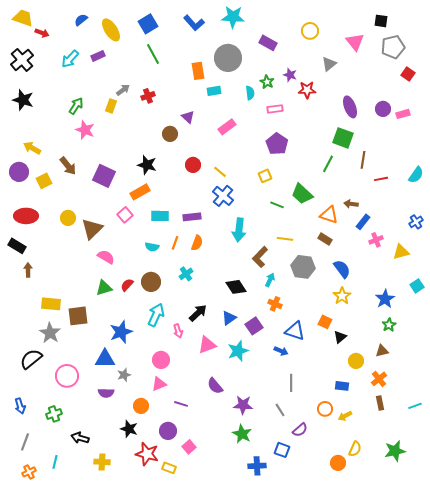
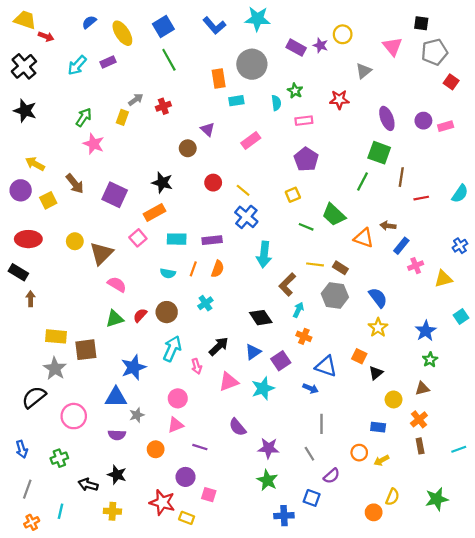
purple star: (290, 75) -> (320, 45), moved
brown rectangle: (325, 239) -> (340, 268), moved
black star: (129, 429) -> (117, 475), moved
pink square: (189, 447) -> (209, 495), turned -32

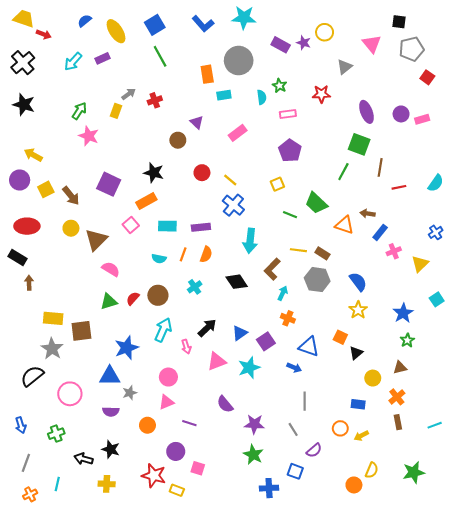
brown arrow: (75, 184) -> (71, 196), moved
yellow triangle: (443, 279) -> (420, 264), turned -30
black diamond: (261, 318) -> (237, 282), moved

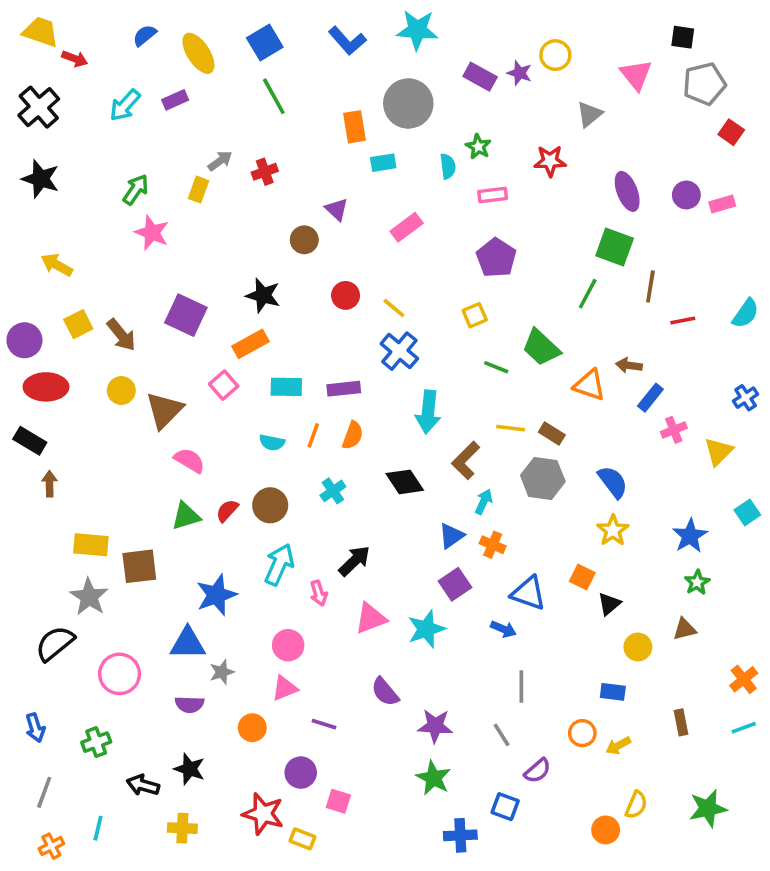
purple circle: (20, 180) -> (24, 340), moved
blue triangle: (240, 333) -> (451, 536), moved
orange cross: (397, 397) -> (744, 679), moved

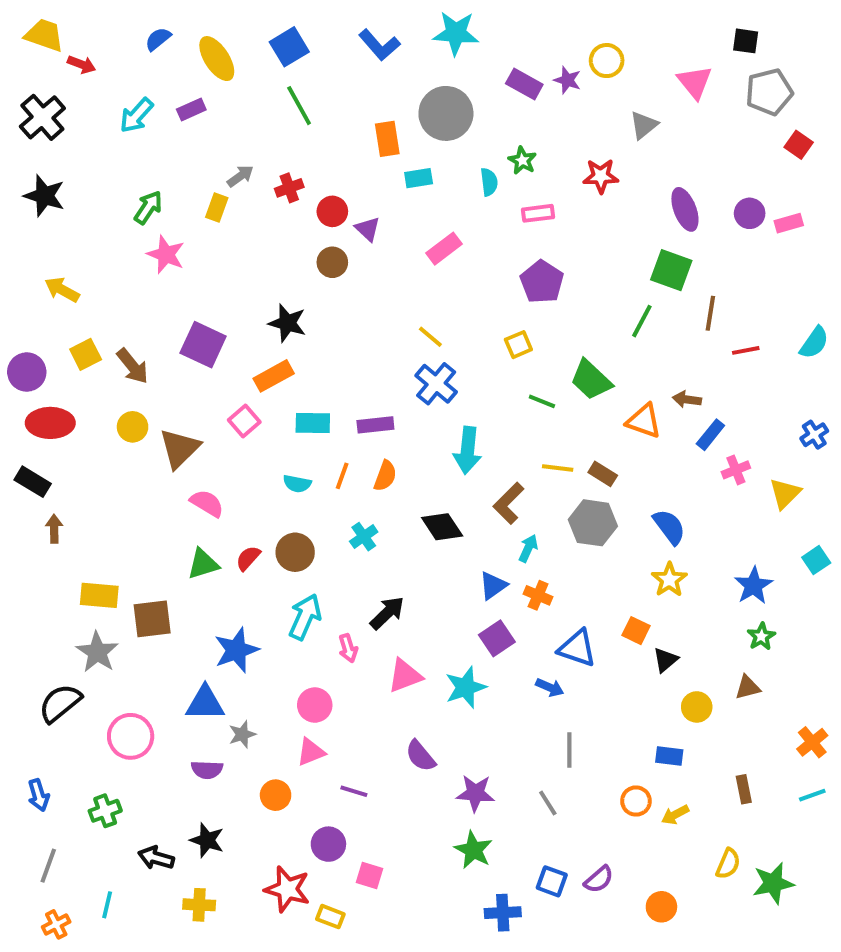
red circle: (346, 295) -> (332, 211), moved
purple semicircle: (537, 771) -> (599, 879), moved
yellow semicircle: (636, 805) -> (728, 864), moved

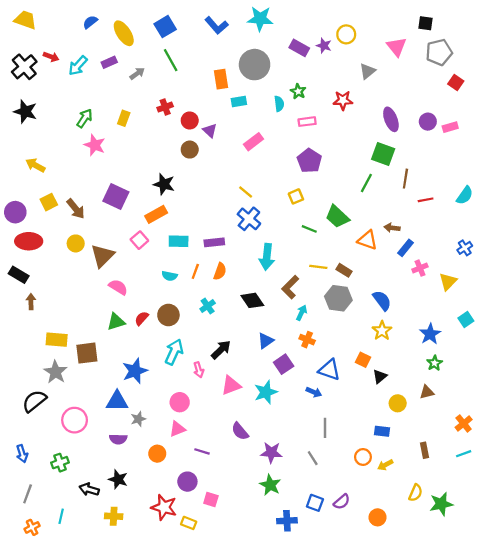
red arrow: (82, 64) -> (51, 57), moved
gray arrow: (240, 176) -> (137, 74), moved
blue triangle: (493, 586) -> (266, 341), moved

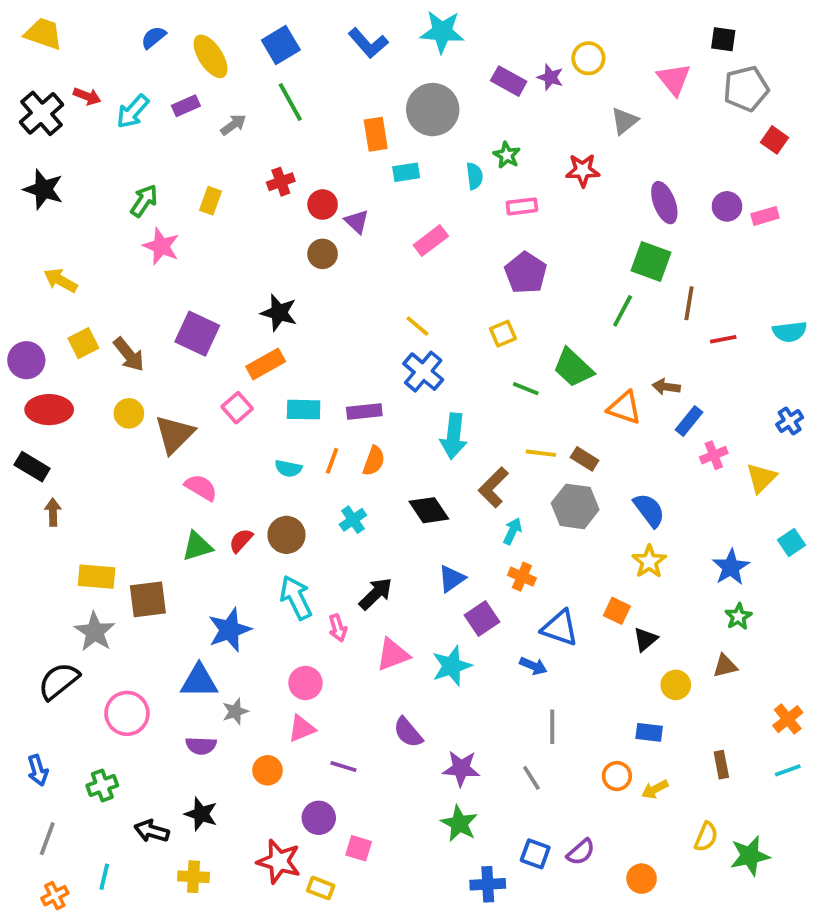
cyan semicircle: (465, 195) -> (790, 332), turned 48
cyan arrow: (174, 352) -> (296, 598), turned -50

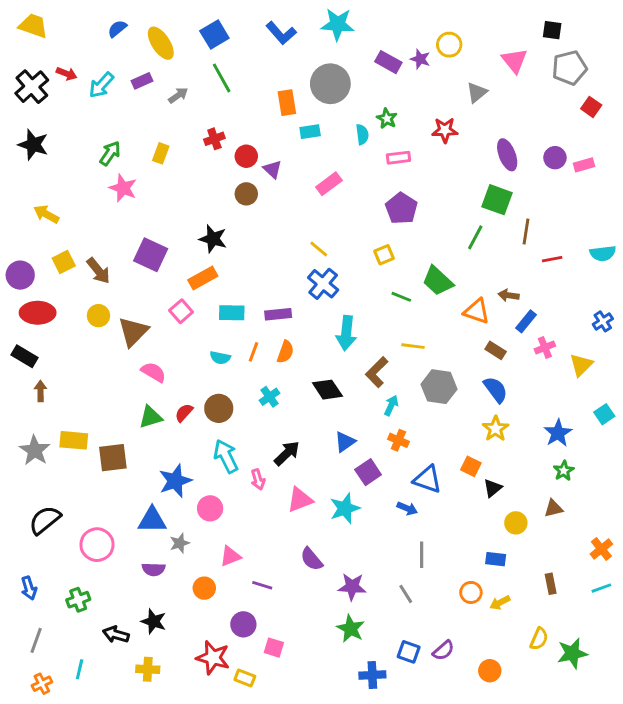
brown rectangle: (585, 459) -> (496, 350), moved
gray star: (95, 632) -> (35, 450), moved
pink circle: (305, 683) -> (210, 508), moved

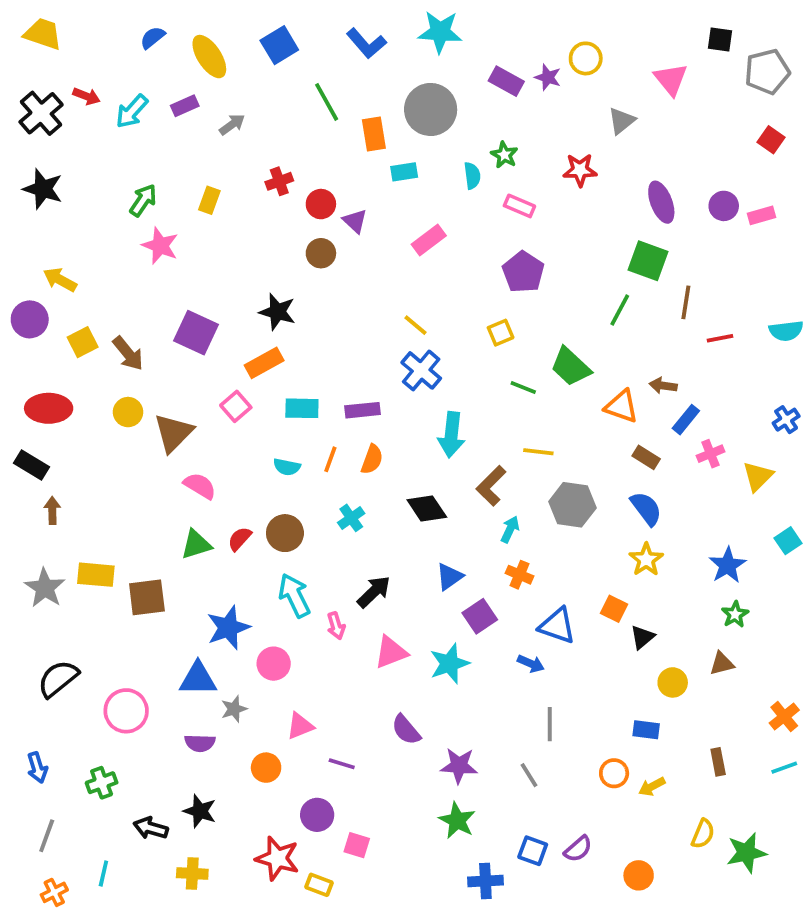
gray pentagon: (569, 68) -> (767, 72), moved
green line: (222, 78) -> (327, 102), moved
pink rectangle: (398, 158) -> (519, 206), turned 30
purple circle: (20, 275) -> (30, 319), moved

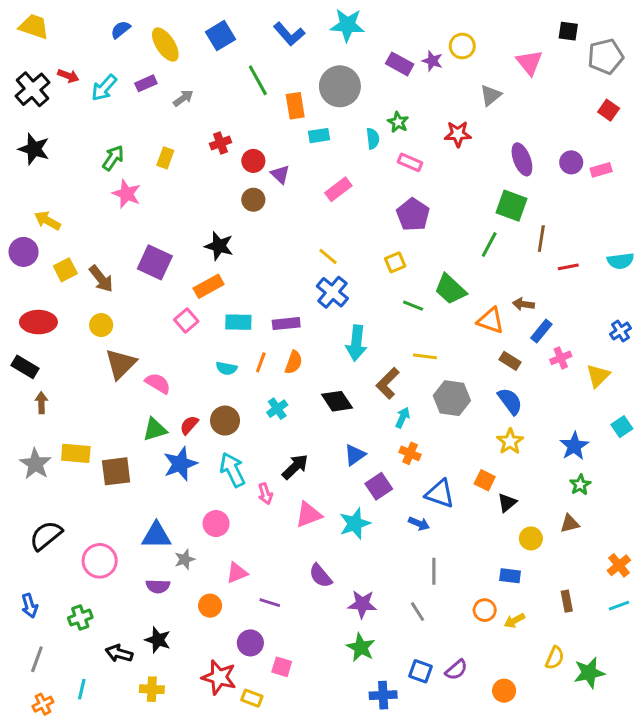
brown triangle: (173, 433) -> (121, 364), moved
blue star: (228, 628) -> (180, 464), moved

